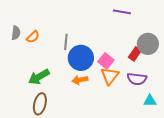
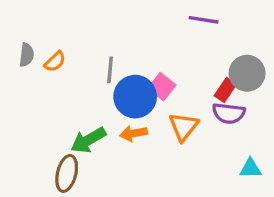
pink square: (106, 61) -> (162, 87), moved
green arrow: (39, 77) -> (88, 140), moved
purple semicircle: (137, 79) -> (229, 113), moved

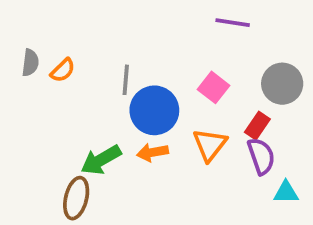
pink square: (162, 87) -> (214, 87), moved
red rectangle: (225, 90) -> (257, 126), moved
purple semicircle: (229, 113) -> (261, 156), moved, turned -116

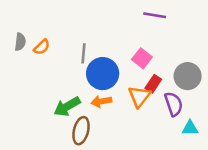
gray circle: (282, 84) -> (188, 76), moved
red rectangle: (257, 126) -> (153, 84), moved
brown ellipse: (76, 198) -> (81, 131), moved

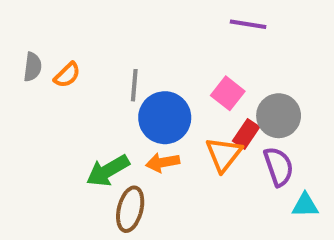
gray circle: (188, 76) -> (279, 116), moved

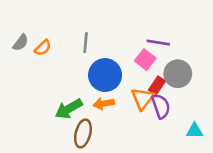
purple line: (248, 24) -> (158, 43), moved
gray semicircle: (33, 67) -> (21, 43), turned 30
gray line: (134, 85) -> (86, 43), moved
purple semicircle: (279, 167) -> (161, 106), moved

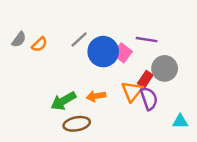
gray line: (86, 43) -> (79, 40), turned 42
pink square: (145, 59) -> (122, 53), moved
blue circle: (105, 75) -> (103, 52), moved
brown ellipse: (83, 133) -> (77, 124), turned 65

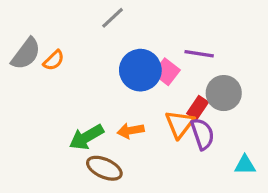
gray semicircle: (19, 40) -> (26, 54), size x1.5
gray line: (79, 40) -> (113, 18), moved
brown ellipse: (77, 124) -> (104, 168), turned 35

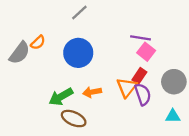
gray semicircle: (26, 54) -> (19, 53), moved
blue circle: (140, 70) -> (78, 53), moved
pink square: (166, 72) -> (146, 52), moved
gray circle: (224, 93) -> (174, 82), moved

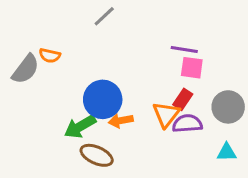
orange semicircle: (38, 43) -> (50, 56), turned 56
pink square: (146, 52) -> (192, 68), turned -30
blue circle: (78, 53) -> (103, 99), moved
purple semicircle: (143, 94) -> (187, 124), turned -75

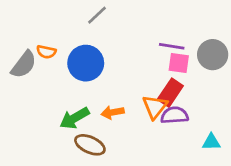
blue circle: (103, 99) -> (86, 63), moved
red rectangle: (183, 99) -> (170, 93), size x1.4
gray circle: (228, 107) -> (213, 55), moved

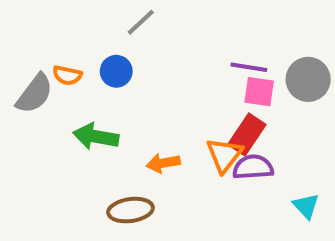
blue circle: (86, 63) -> (116, 71), moved, size x0.6
green arrow: (74, 118) -> (96, 137), moved, turned 40
cyan triangle: (211, 142) -> (306, 206), turned 48
brown ellipse: (90, 145) -> (131, 210), turned -32

